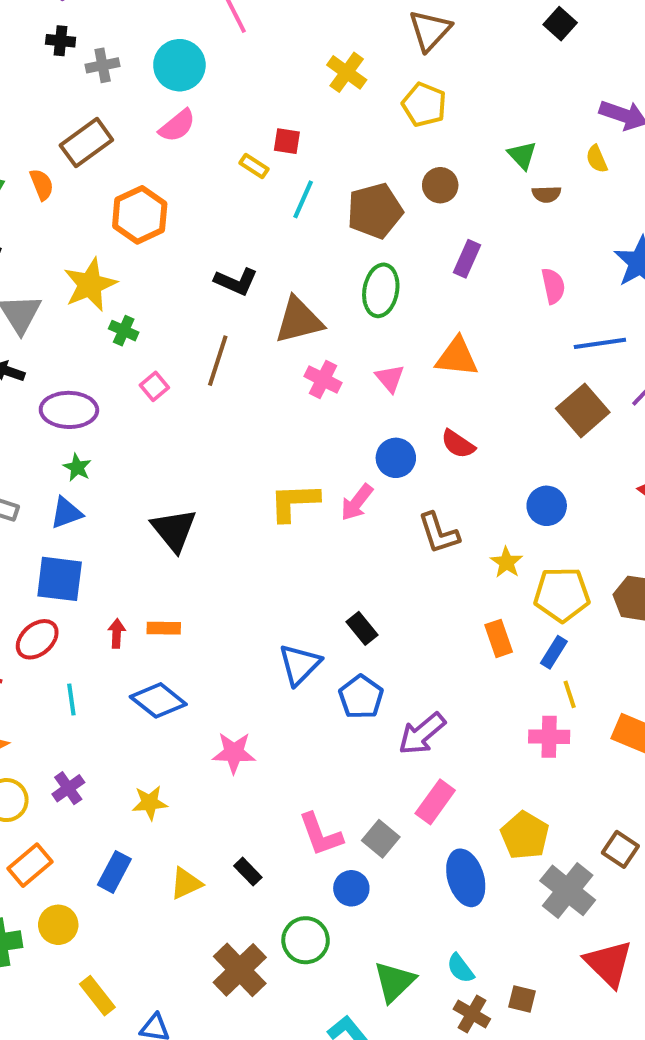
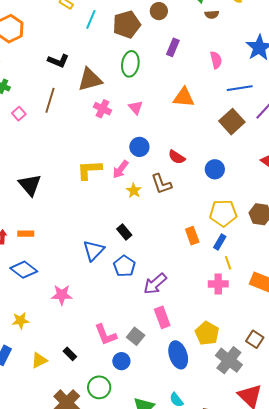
orange triangle: (457, 357) -> (184, 97), moved
red semicircle: (458, 444) -> (177, 157), moved
yellow star: (506, 562) -> (134, 191), moved
pink rectangle: (435, 802) -> (162, 317), turned -55

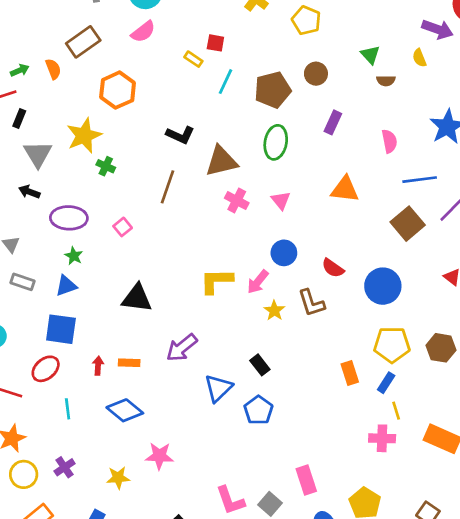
pink square: (19, 114) -> (123, 227), moved
blue circle: (215, 169) -> (383, 286), size x1.4
black triangle: (30, 185) -> (137, 298), turned -45
purple arrow: (155, 284) -> (182, 348), moved
pink star: (62, 295) -> (159, 456), moved

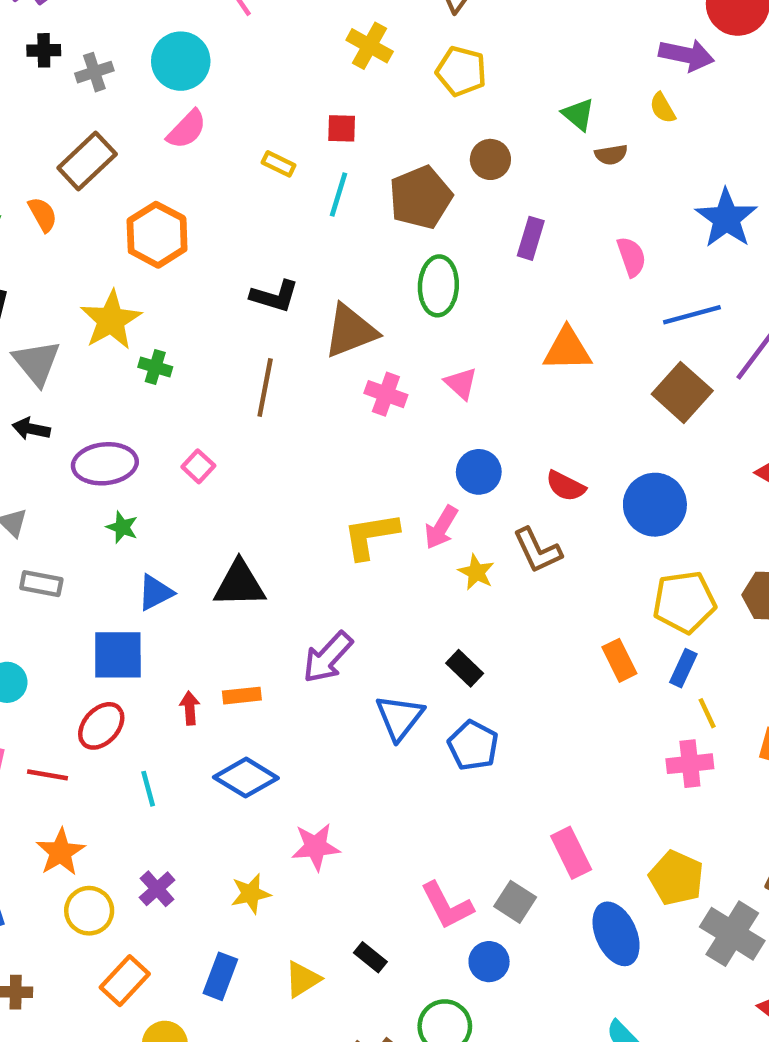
red square: (215, 43) -> (342, 128), moved
blue triangle: (66, 286) -> (155, 593), moved

